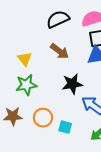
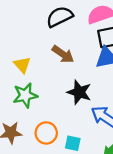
black star: (72, 84) -> (79, 92), turned 30

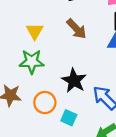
black star: (79, 92) -> (74, 81), moved

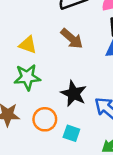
yellow triangle: (35, 31) -> (28, 45), turned -36

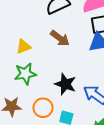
yellow triangle: (28, 45) -> (24, 47), turned -35

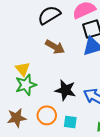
yellow triangle: (24, 47) -> (23, 69), moved, turned -42

